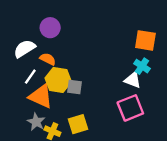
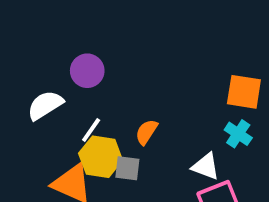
orange semicircle: (48, 59) -> (146, 132), moved, turned -84
white line: (30, 77) -> (91, 130), moved
white triangle: (133, 80) -> (206, 166), moved

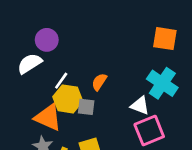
purple circle: (87, 71) -> (47, 40), moved
orange square: (244, 92) -> (165, 39), moved
cyan cross: (238, 134) -> (162, 83), size x1.6

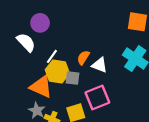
white semicircle: (30, 64) -> (26, 42), turned 78
white triangle: (140, 106) -> (100, 65), moved
pink square: (149, 130) -> (97, 98), moved

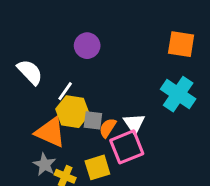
purple circle: (40, 23) -> (87, 46), moved
orange semicircle: (83, 58) -> (108, 128), moved
white triangle: (100, 65) -> (134, 123), moved, turned 35

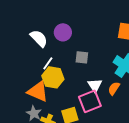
white semicircle: (30, 72) -> (39, 38), moved
gray square: (93, 120) -> (82, 57), moved
orange semicircle: (108, 128) -> (114, 88), moved

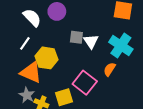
white line: (48, 63) -> (25, 43), moved
white triangle: (95, 85) -> (91, 41), moved
pink square: (90, 101) -> (85, 83), turned -30

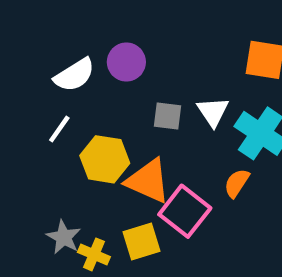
white semicircle: (32, 18) -> (74, 75), turned 102
white triangle: (91, 41) -> (213, 112), moved
orange triangle: (31, 72) -> (148, 181), moved

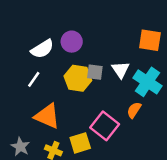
yellow hexagon: (105, 159) -> (78, 78), moved
orange triangle: (148, 181) -> (47, 116), moved
gray star: (64, 237) -> (20, 147), moved

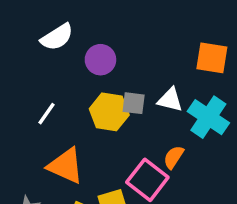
white semicircle: (42, 49) -> (57, 37), moved
white triangle: (121, 70) -> (170, 100), turned -42
orange semicircle: (134, 110) -> (174, 157), moved

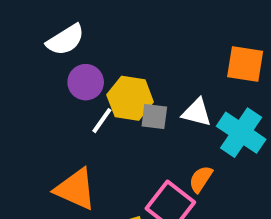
purple circle: (100, 60) -> (86, 82), moved
yellow hexagon: (109, 112) -> (130, 98), moved
white line: (47, 114) -> (102, 121), moved

